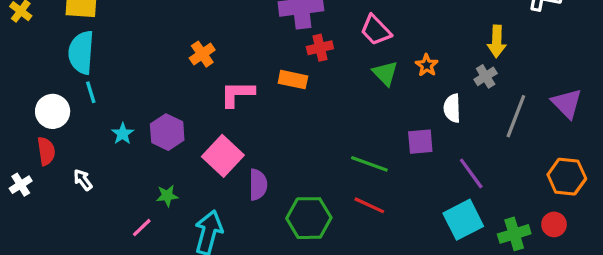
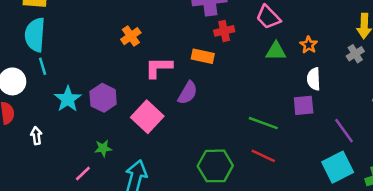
green triangle: (385, 73) -> (276, 51), turned -45
white semicircle: (452, 108) -> (314, 79), moved
cyan star: (123, 134) -> (68, 99), size x1.5
white arrow: (83, 180) -> (36, 136), turned 30
purple semicircle: (258, 185) -> (188, 93), moved, turned 30

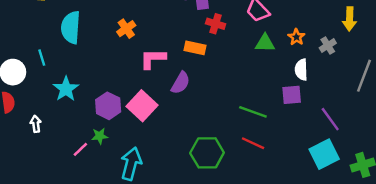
red cross: (224, 31) -> (216, 24), turned 30
cyan semicircle: (35, 35) -> (71, 27), moved
gray cross: (355, 54) -> (328, 45), moved
purple hexagon: (103, 98) -> (108, 106), moved
pink line: (83, 173) -> (80, 149), moved

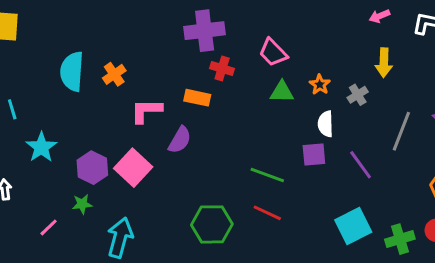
cyan semicircle: (71, 27) -> (72, 71), moved
purple line: (330, 119) -> (361, 165), moved
pink line: (80, 149) -> (49, 227), moved

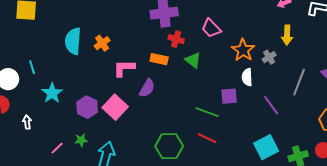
orange star: (320, 85) -> (243, 50), size x1.6
green triangle: (282, 92) -> (193, 60), moved, turned 36
purple square: (314, 155) -> (229, 96), moved
green star: (82, 204) -> (81, 140), moved

